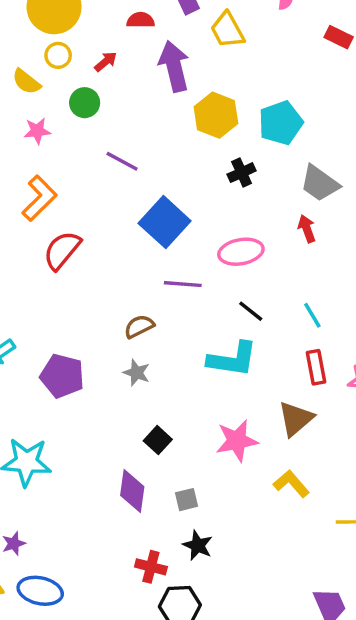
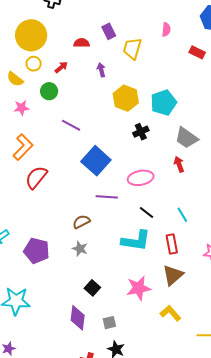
yellow trapezoid: (227, 30) -> (132, 49), turned 45
purple arrow: (174, 66) -> (101, 70), size x0.5
red rectangle: (316, 367) -> (172, 244), moved

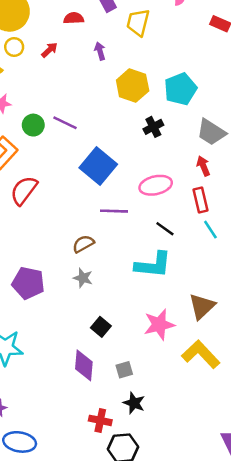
green circle: (49, 91) -> (33, 125), moved
red rectangle: (172, 244) -> (200, 200), moved
yellow L-shape: (170, 313) -> (201, 354), size x1.4

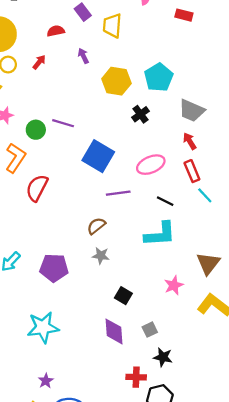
pink star: (159, 325) -> (174, 285), size x0.7

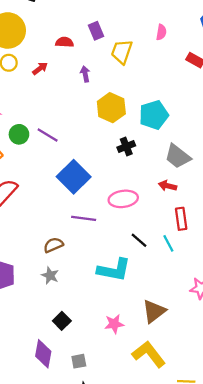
red arrow: (190, 141) -> (168, 186), turned -60
red rectangle: (192, 171) -> (181, 219), moved
black line: (165, 201) -> (139, 240), moved

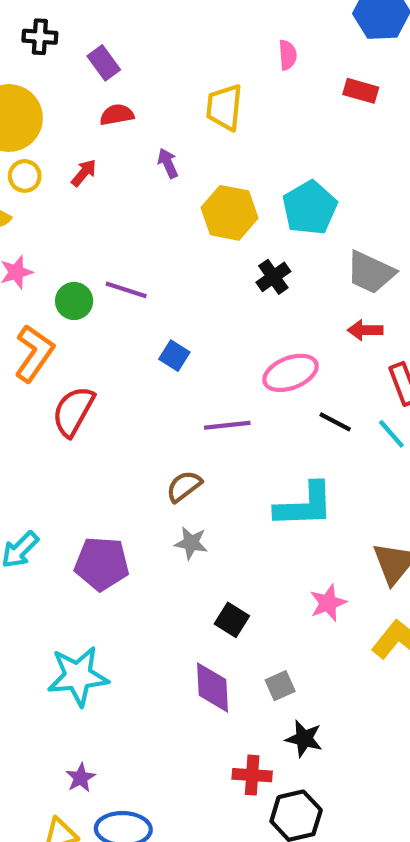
purple rectangle: (96, 31) -> (104, 63), moved
blue square: (74, 177) -> (174, 356), moved, size x0.5
black line: (139, 240) -> (335, 422), moved

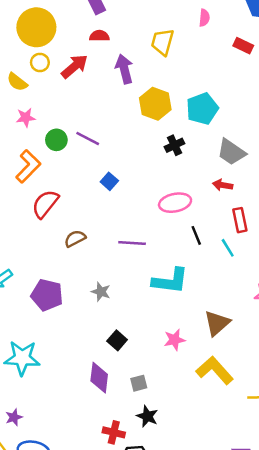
purple arrow: (168, 163) -> (124, 69), size x1.6
red arrow: (84, 173) -> (75, 66), size x1.6
black line: (335, 422) -> (196, 235), turned 30
purple line: (227, 425) -> (132, 243), moved
brown semicircle: (184, 486) -> (75, 239), moved

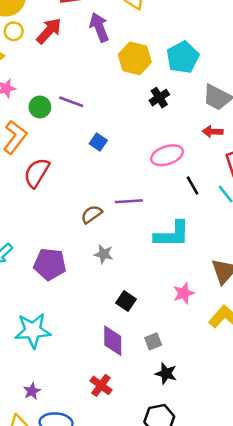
brown semicircle: (75, 239) -> (92, 214), moved
red cross: (114, 432) -> (101, 385), moved, turned 30

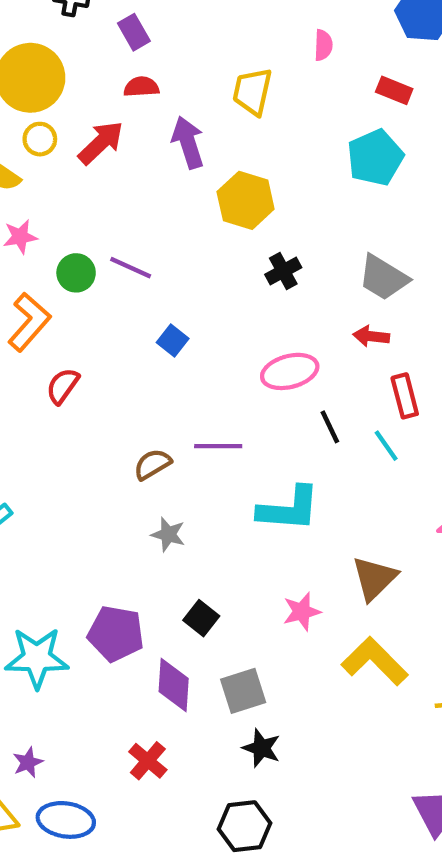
cyan pentagon: (183, 57) -> (375, 158), moved
red semicircle: (37, 173) -> (63, 386), size x0.7
purple pentagon: (50, 264) -> (116, 634), moved
gray square: (153, 341) -> (243, 691), size x1.5

